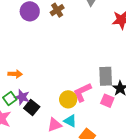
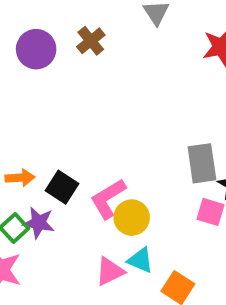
pink L-shape: (82, 92) -> (108, 199), moved
black square: (32, 108) -> (62, 187), moved

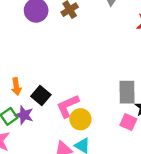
orange arrow: (20, 178) -> (16, 87), turned 77

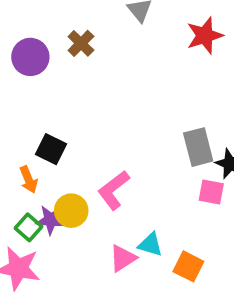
black square: (41, 95) -> (51, 149), moved
yellow circle: (80, 119) -> (71, 211), moved

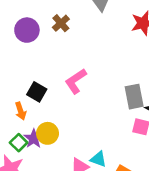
pink L-shape: (114, 190) -> (76, 81), moved
purple star: (51, 220) -> (34, 139), turned 30

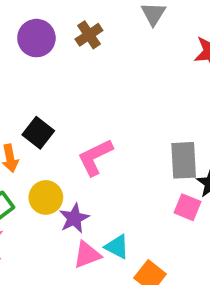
pink L-shape: (76, 81) -> (95, 157), moved
purple star: (34, 139) -> (74, 218), moved

